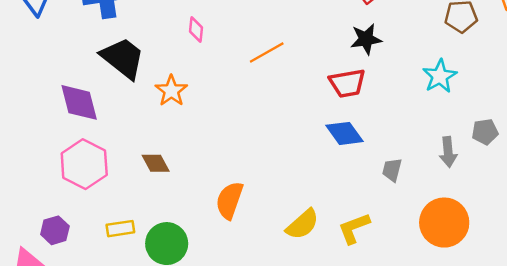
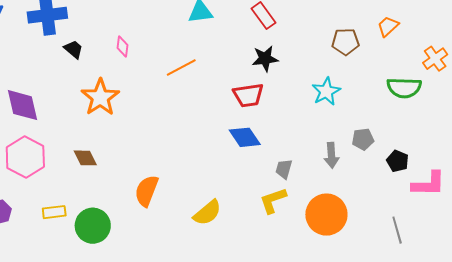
black trapezoid: (123, 58) -> (74, 49), moved, size x0.5
orange star: (171, 91) -> (100, 97), size x1.4
yellow L-shape: (354, 228) -> (273, 200), moved

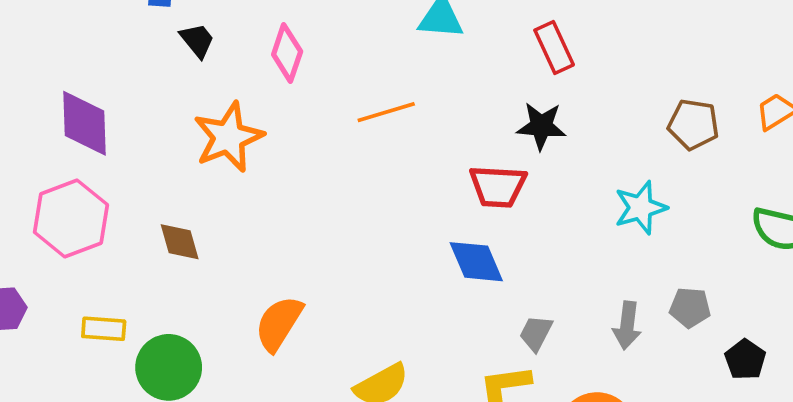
pink diamond: (122, 47) -> (287, 53), size x1.4

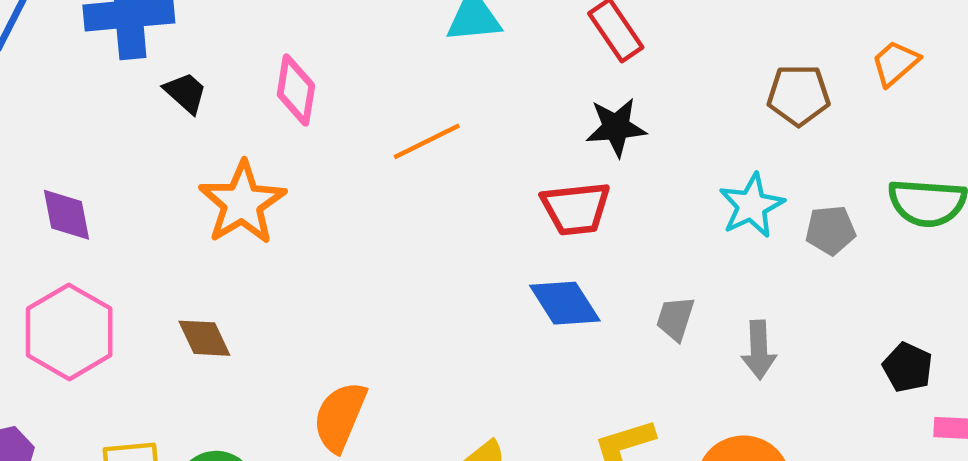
purple diamond: (84, 123) -> (66, 215), size x0.7
gray pentagon: (690, 308) -> (831, 230), moved
gray trapezoid: (536, 333) -> (675, 319), moved

